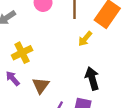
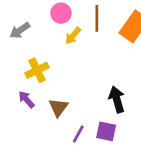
yellow arrow: (85, 39) -> (73, 36), moved

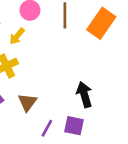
yellow arrow: (73, 36) -> (17, 36), moved

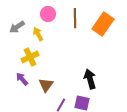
yellow arrow: (17, 36) -> (38, 34), turned 112

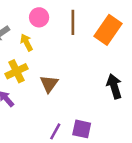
black arrow: (90, 79) -> (114, 86), moved
brown triangle: (46, 85) -> (49, 84), moved

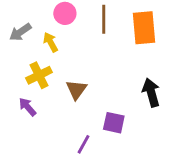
orange rectangle: (108, 30) -> (144, 28), turned -40
purple square: (82, 129) -> (114, 123), moved

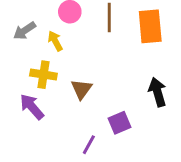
yellow cross: (39, 75) -> (43, 75), turned 35
purple arrow: (28, 107) -> (32, 107), size x1.4
purple square: (114, 123) -> (119, 123), turned -35

